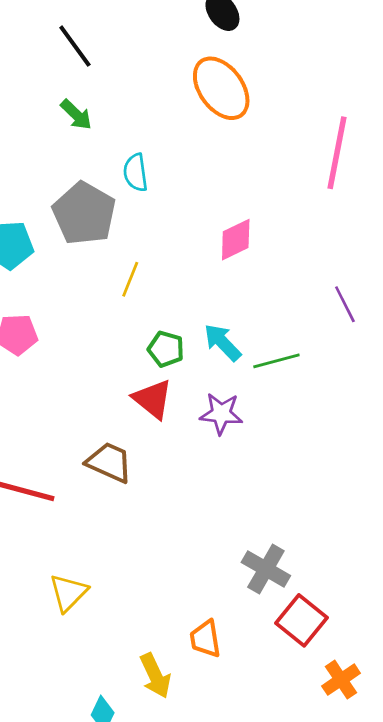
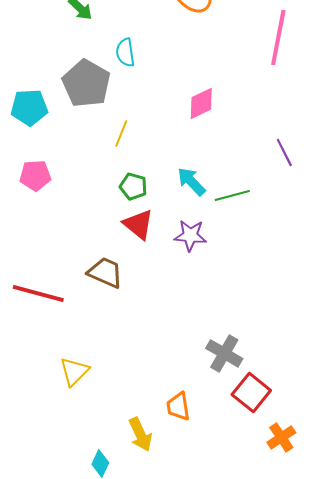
green pentagon: (166, 349) -> (133, 186), moved

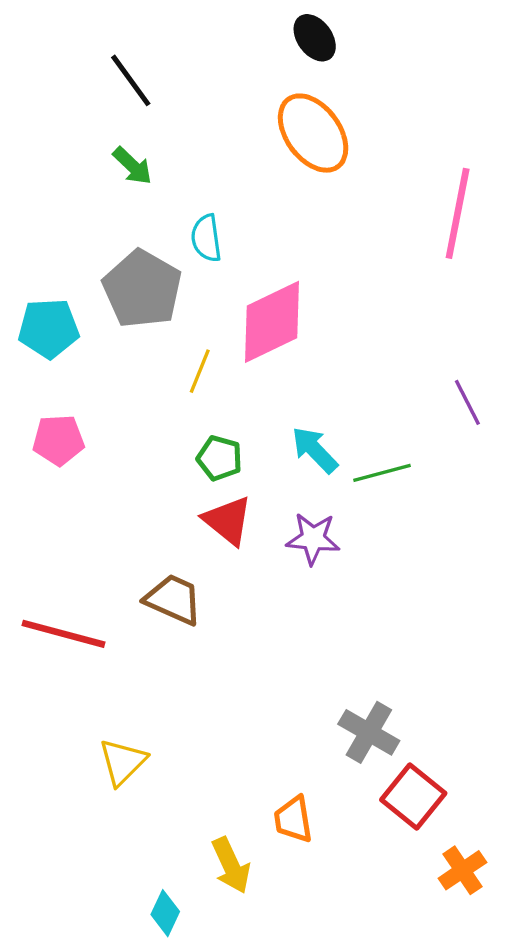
pink diamond: (201, 103) -> (272, 322), moved, size x1.6

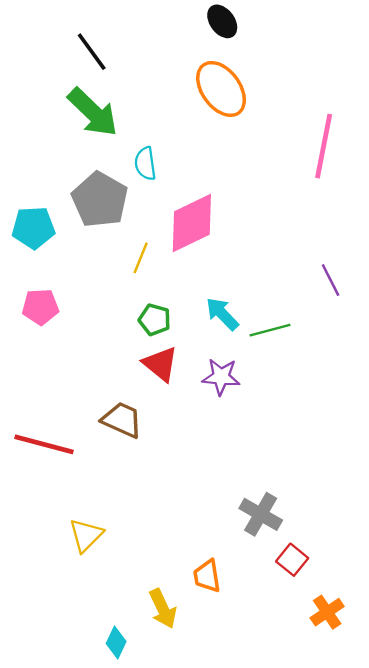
green arrow: (132, 166) -> (93, 112), size x1.8
red square: (413, 796) -> (292, 560), size x0.7

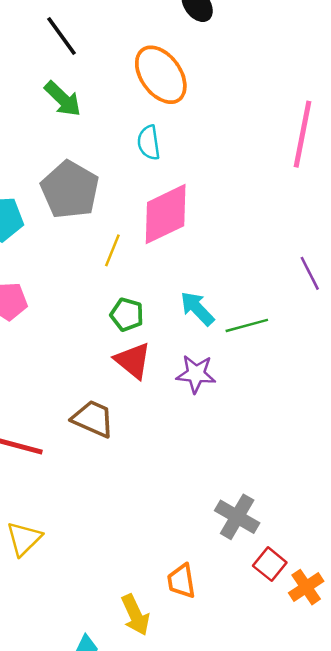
orange ellipse: (221, 89) -> (161, 75), moved
green arrow: (93, 112) -> (63, 99), size x0.7
cyan semicircle: (145, 164) -> (149, 143), moved
yellow triangle: (86, 535) -> (24, 539), moved
orange cross: (327, 612) -> (306, 587), moved

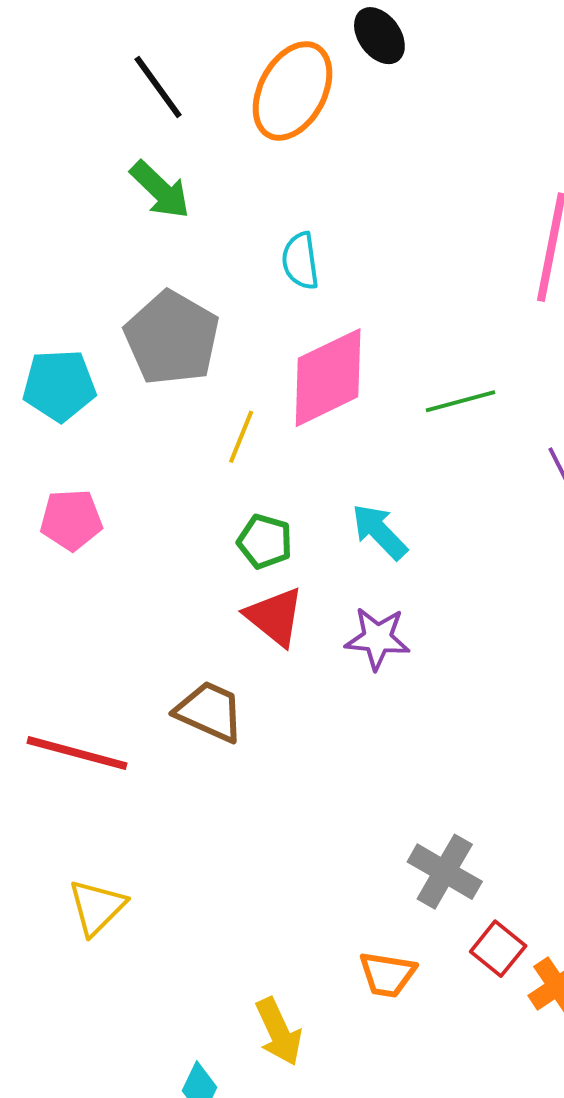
orange ellipse: (161, 75) -> (292, 91), moved, turned 64
green line: (247, 325) -> (460, 401), moved
orange trapezoid: (181, 581) -> (387, 974), moved, turned -72

